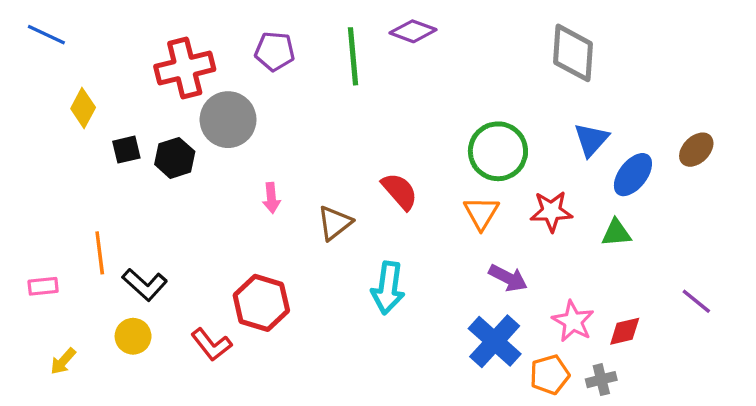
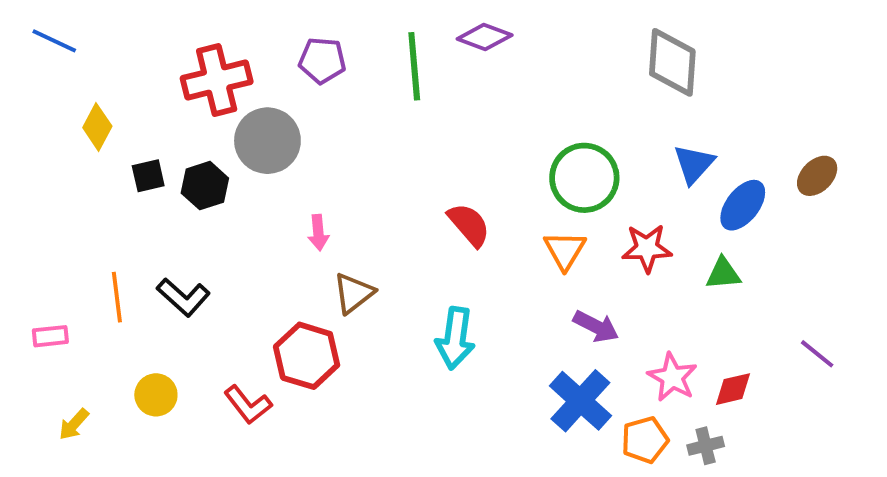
brown triangle: (335, 223) -> (354, 293), moved
black L-shape: (145, 285) -> (183, 297), moved

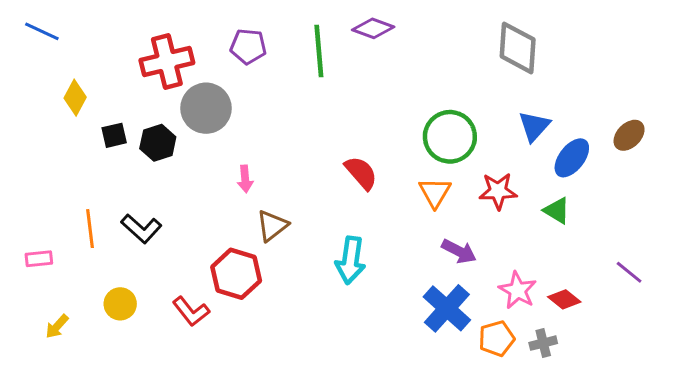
green triangle: (723, 274) -> (557, 211), turned 36
red diamond: (733, 389) -> (564, 299), turned 52

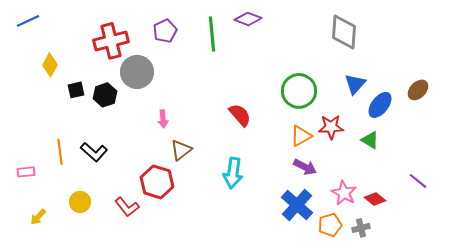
blue line: (42, 31) -> (28, 21), turned -50
purple pentagon: (248, 46) -> (165, 31), turned -30
orange triangle: (435, 192) -> (301, 136), moved, turned 30

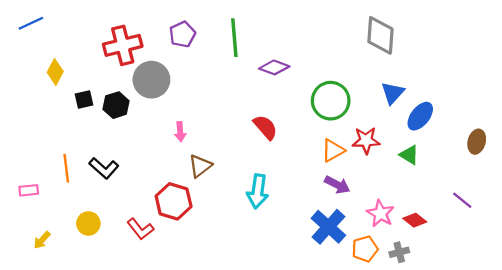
purple diamond: (248, 19) -> (274, 67), moved
brown ellipse: (418, 90) -> (477, 142), moved, turned -30

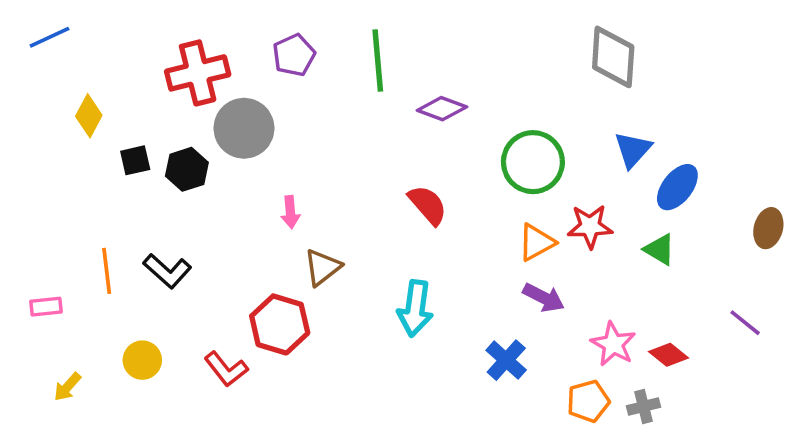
blue cross: (328, 227) -> (506, 360), moved, size x0.7

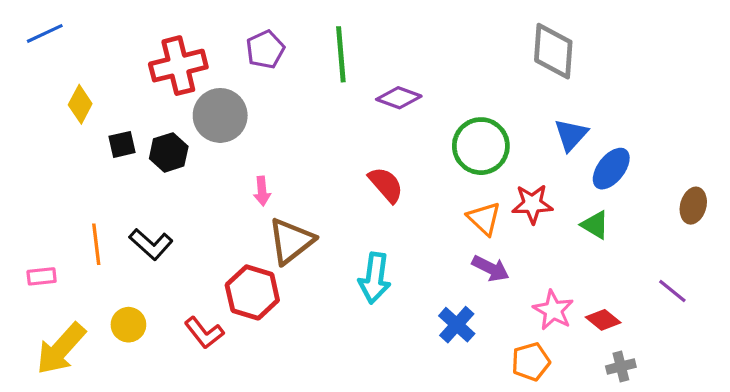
orange triangle: (536, 242) -> (484, 218), turned -48
brown triangle: (322, 267) -> (291, 241), size x1.4
yellow arrow: (67, 387) -> (61, 349), size x2.0
gray cross: (644, 406) -> (621, 367), moved

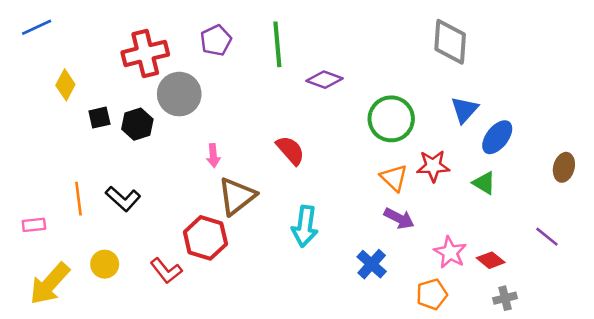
red semicircle: (386, 185) -> (290, 150), moved

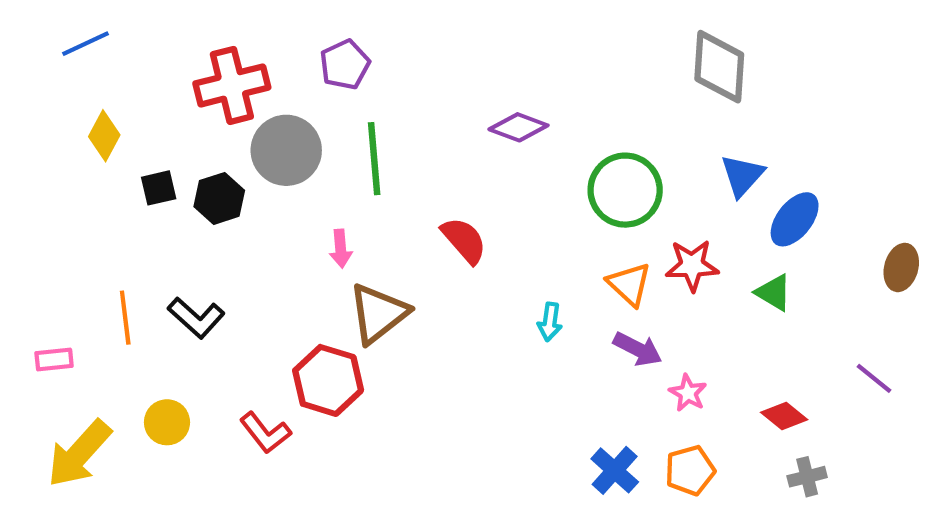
blue line: (37, 27) -> (85, 44), moved
green line: (277, 44) -> (374, 159), moved
cyan arrow: (305, 226) -> (550, 322), moved, size x0.6
pink star: (450, 252) -> (688, 393), moved, size x0.7
blue cross: (372, 264) -> (615, 470), moved

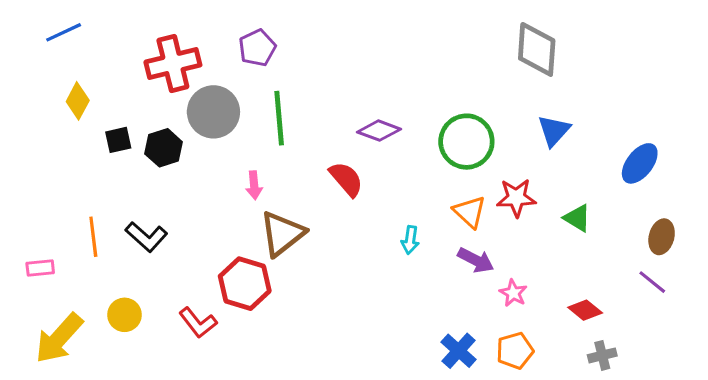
purple diamond: (518, 127) -> (379, 131), moved
blue ellipse: (795, 219) -> (640, 163), moved
brown ellipse: (901, 267) -> (662, 237), moved

